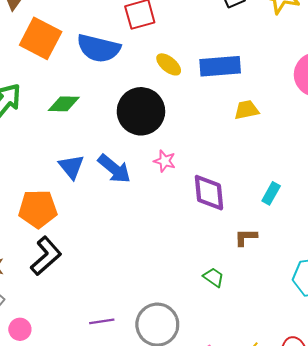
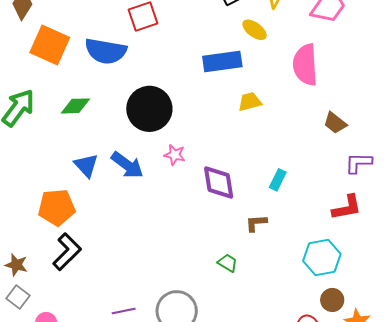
yellow ellipse: (169, 64) -> (255, 30), moved

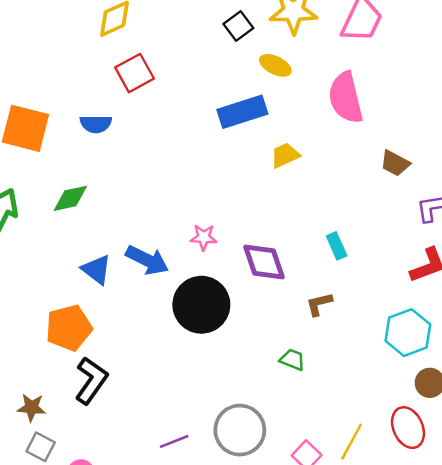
blue semicircle: (106, 51) -> (96, 124), size x0.6
black circle: (149, 109) -> (201, 305), moved
cyan rectangle: (278, 180) -> (337, 246), turned -40

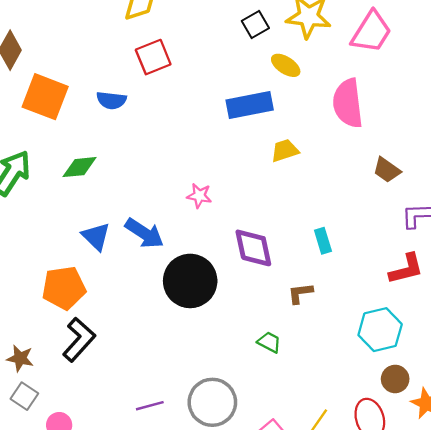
pink star: (204, 237) -> (199, 196), moved

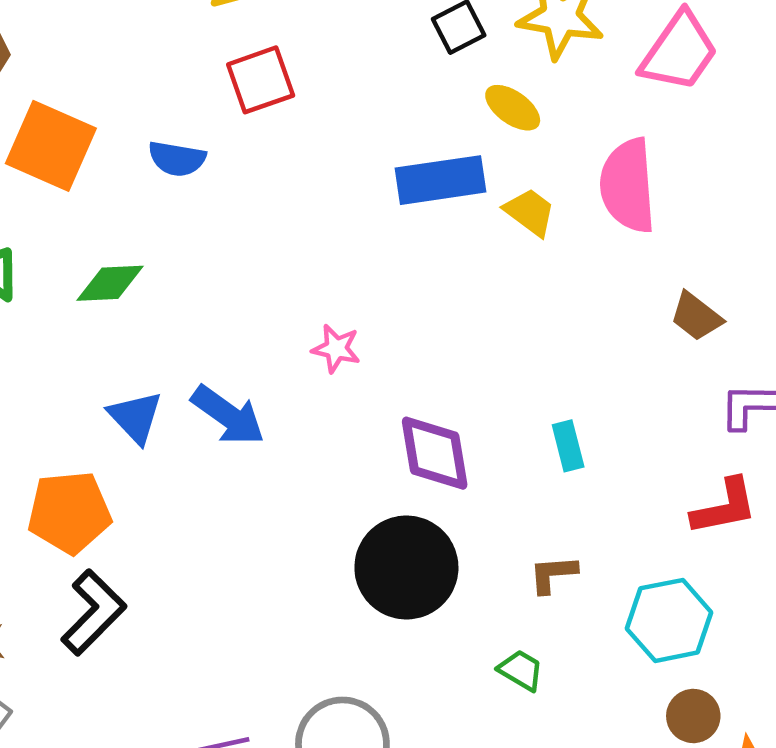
yellow trapezoid: (285, 150) -> (530, 212), moved, turned 52
black circle: (190, 281) -> (406, 567), moved
brown L-shape: (300, 293) -> (553, 574), moved
green trapezoid: (269, 342) -> (521, 670), moved

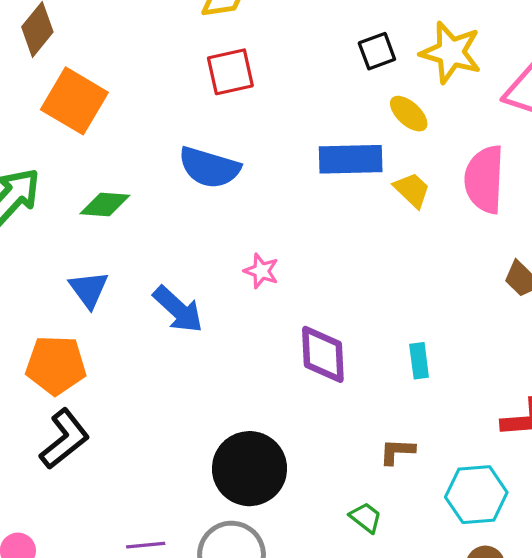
blue semicircle: (177, 159) -> (209, 168), moved, size x1.5
blue triangle: (135, 417) -> (89, 289), moved
black circle: (406, 567) -> (250, 469), moved

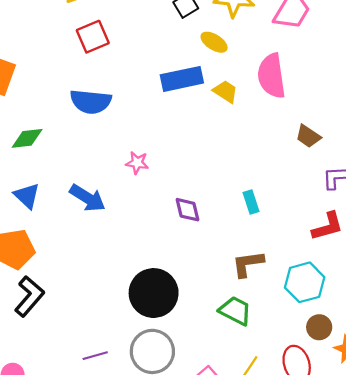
purple diamond: (323, 354) -> (187, 210), size x0.7
brown L-shape: (397, 451) -> (248, 264), size x1.4
green trapezoid: (366, 517) -> (235, 311), size x1.5

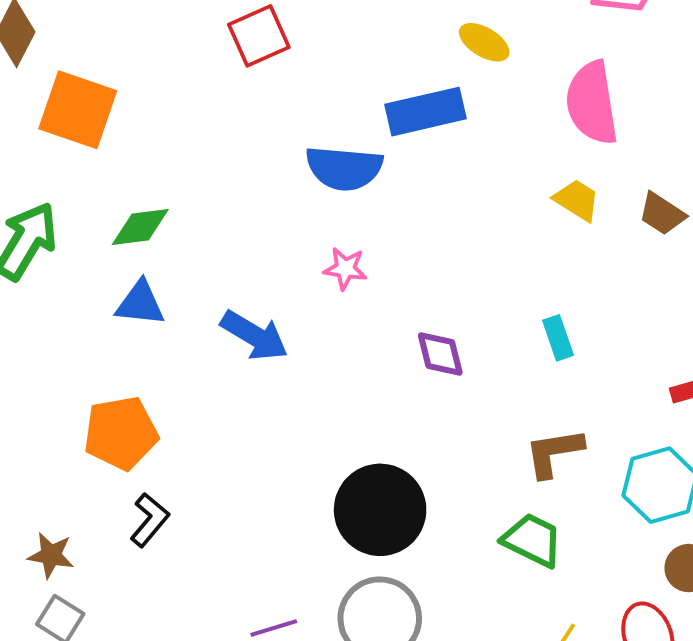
yellow trapezoid: (226, 92) -> (577, 200), moved
blue semicircle: (91, 102) -> (344, 168), moved
blue triangle: (27, 196) -> (140, 303), moved, turned -36
black L-shape: (29, 296) -> (150, 520), size x0.7

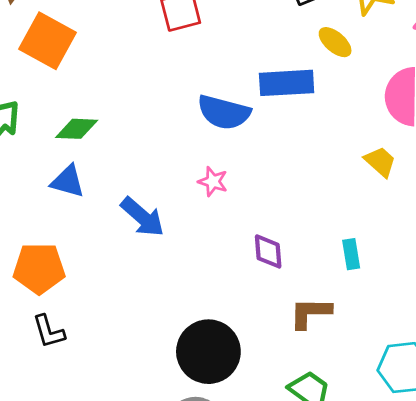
brown L-shape: (554, 453) -> (310, 313), moved
black L-shape: (150, 520) -> (49, 331), turned 114

